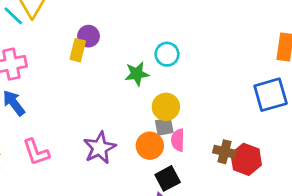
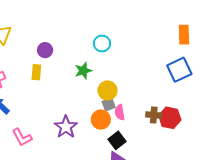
yellow rectangle: (78, 50) -> (36, 72), moved
cyan circle: (167, 54) -> (102, 44), moved

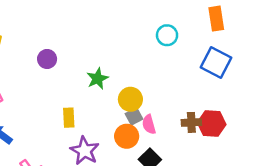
cyan circle: (102, 44) -> (167, 35), moved
blue square: (179, 70) -> (216, 63), turned -30
yellow rectangle: (36, 72) -> (69, 118), moved

